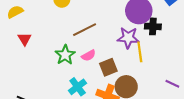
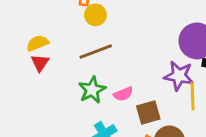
yellow semicircle: (15, 12) -> (38, 43), moved
brown line: (85, 30) -> (96, 52), moved

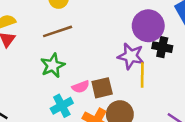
pink semicircle: (123, 94) -> (81, 87), moved

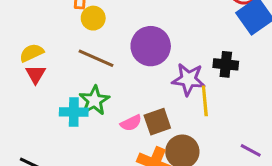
purple circle: (148, 26) -> (151, 46), moved
brown line: (58, 31) -> (96, 58), turned 48
cyan cross: (62, 106) -> (74, 112), moved, turned 35

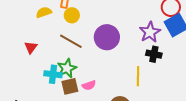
yellow semicircle: (32, 53) -> (44, 12), moved
purple star: (189, 79) -> (150, 32), moved, turned 30
brown square: (157, 122) -> (70, 86), moved

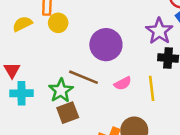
brown line: (71, 41) -> (83, 77), moved
cyan cross: (53, 74) -> (21, 93), moved
pink semicircle: (89, 85) -> (123, 83), moved

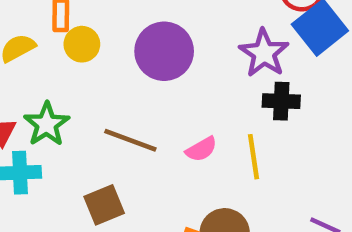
purple circle: (106, 45) -> (164, 51), moved
green star: (61, 90) -> (47, 124), moved

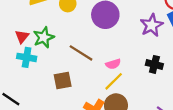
black cross: (281, 101) -> (154, 64), moved
yellow line: (254, 157) -> (114, 81), moved, turned 42

